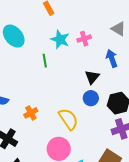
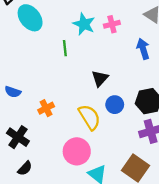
black triangle: (92, 77) -> (100, 78), moved
blue circle: (91, 98) -> (115, 105), moved

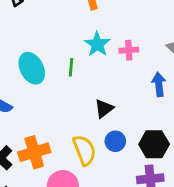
cyan ellipse: (30, 18) -> (32, 68), moved
orange cross: (46, 108) -> (34, 152), moved, size x1.6

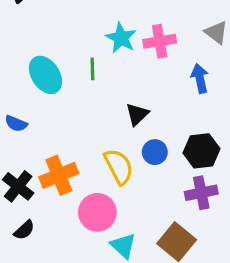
pink cross: (129, 50) -> (160, 41), size x1.4

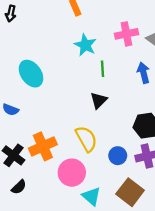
pink cross: (160, 41) -> (126, 34), moved
green line: (92, 69) -> (103, 69), moved
blue circle: (155, 152) -> (118, 156), moved

